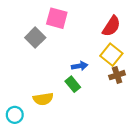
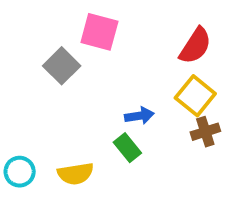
cyan circle: (15, 115) -> (20, 172), moved

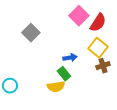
pink square: (99, 32) -> (79, 16), moved, turned 30
yellow semicircle: (76, 174) -> (56, 87), moved

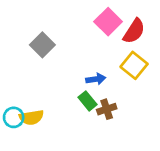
brown cross: (103, 66) -> (107, 109), moved
yellow semicircle: (56, 87) -> (31, 117), moved

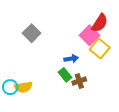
pink square: (108, 22) -> (89, 35), moved

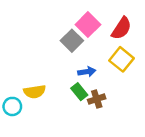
gray square: (32, 33) -> (72, 41), moved
pink square: (89, 35) -> (88, 25), moved
yellow semicircle: (23, 87) -> (35, 92), moved

